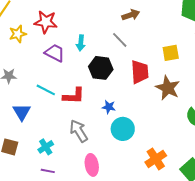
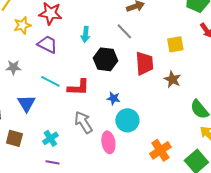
purple trapezoid: (55, 53) -> (47, 44), moved
brown star: (168, 88) -> (172, 79), size x0.7
pink ellipse: (92, 165) -> (108, 142), moved

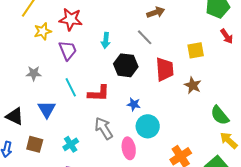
purple trapezoid: (47, 44) -> (68, 50), turned 40
cyan line: (50, 81) -> (71, 87), turned 36

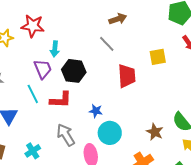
cyan arrow: (106, 40) -> (55, 49), moved
purple trapezoid: (68, 50) -> (43, 69), moved
black hexagon: (126, 65) -> (74, 71), moved
brown star: (193, 85) -> (155, 132), moved

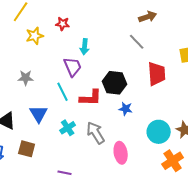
red star: (33, 26) -> (63, 24), size x0.6
black hexagon: (74, 71) -> (115, 83), moved
cyan circle: (110, 133) -> (159, 132), moved
cyan cross: (33, 151) -> (68, 128), moved

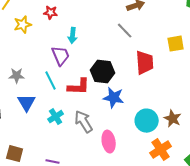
gray star: (26, 78) -> (17, 76), moved
blue star: (126, 109) -> (114, 98), size x1.5
brown square: (27, 149) -> (15, 154), moved

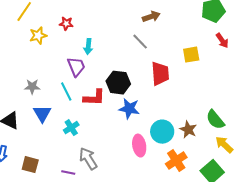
gray arrow: (84, 122) -> (88, 159), moved
pink ellipse: (109, 142) -> (139, 146), moved

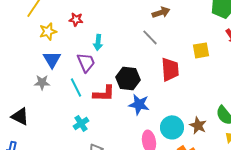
blue triangle: (42, 114) -> (52, 59), moved

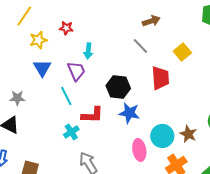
yellow square: (201, 50) -> (182, 52), moved, turned -30
gray star: (42, 82) -> (17, 98), moved
red L-shape: (104, 93) -> (92, 115), moved

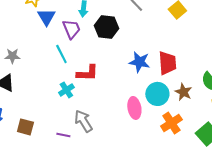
blue triangle: (42, 68) -> (46, 17), moved
red trapezoid: (160, 78) -> (167, 63), moved
black hexagon: (118, 87) -> (106, 27), moved
blue star: (129, 113) -> (139, 62), moved

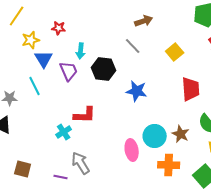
cyan line: (61, 54) -> (35, 86), moved
blue star: (139, 62) -> (137, 91), moved
red trapezoid: (167, 63) -> (191, 89), moved
orange cross: (171, 123) -> (169, 165), turned 35

